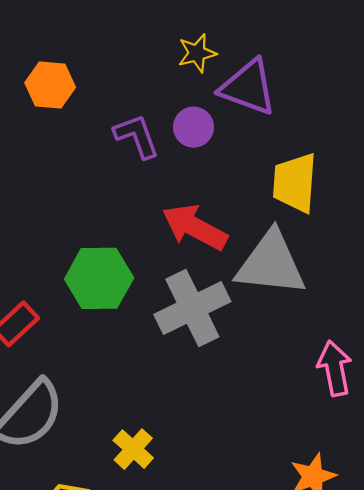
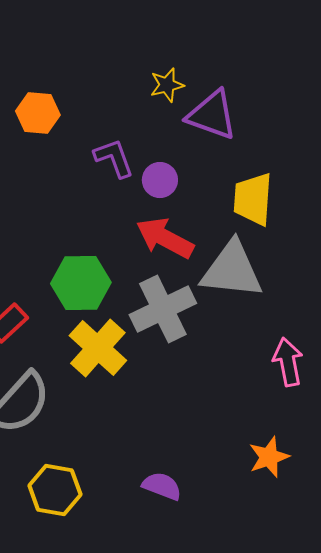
purple circle: (194, 127) -> (160, 180), moved
yellow cross: (133, 449) -> (98, 348), moved, size x1.6

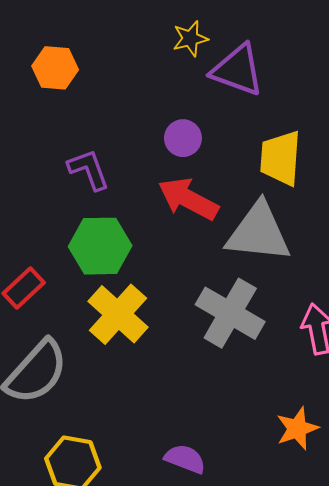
purple L-shape: (114, 158) -> (89, 170), moved
gray cross: (163, 309) -> (230, 313), moved, turned -34

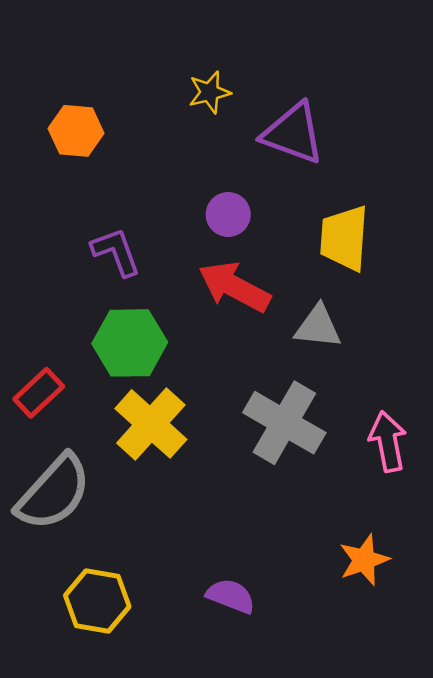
yellow star: (190, 39) -> (209, 92), moved
gray triangle: (258, 232) -> (318, 327), size x0.6

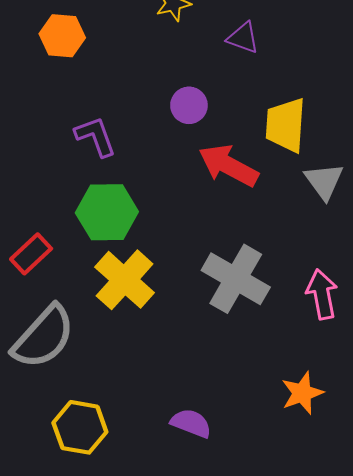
purple triangle: (293, 133) -> (243, 38), size x0.6
red arrow: (234, 287) -> (228, 166), moved
gray triangle: (318, 327) -> (324, 181), moved, turned 48

